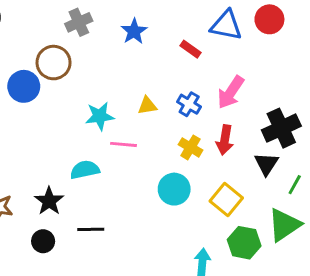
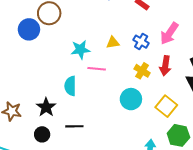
cyan semicircle: (85, 170) -> (70, 86), turned -78

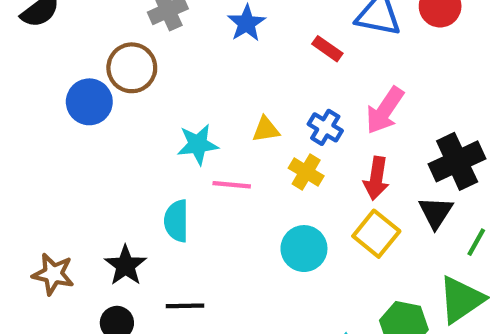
yellow cross: (142, 71) -> (306, 172), moved
yellow square: (166, 106) -> (376, 234), moved

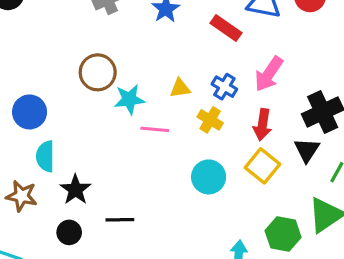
red rectangle: (327, 49) -> (226, 28), size x1.4
brown circle: (132, 68) -> (98, 72), moved
blue circle: (89, 102) -> (30, 112), moved
cyan semicircle: (176, 221) -> (45, 156), moved

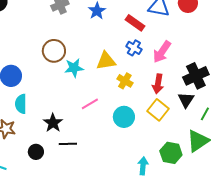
blue cross: (224, 87) -> (134, 48), moved
yellow triangle: (180, 88) -> (106, 61), size x1.5
pink line: (155, 129) -> (90, 104), moved, turned -36
black star: (75, 190) -> (53, 123), moved

